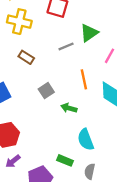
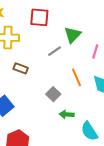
gray square: (46, 91) -> (53, 94), moved
green arrow: (69, 108) -> (67, 114), moved

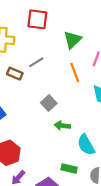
gray line: (54, 51) -> (36, 62), moved
orange line: (76, 77) -> (75, 72), moved

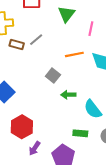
orange line: (75, 72) -> (74, 54), moved, turned -72
brown rectangle: (15, 74) -> (17, 45), moved

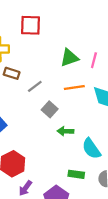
green triangle: (66, 14) -> (69, 58), moved, turned 30
gray line: (36, 40) -> (35, 86), moved

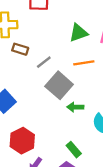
gray square: (50, 109) -> (59, 85), size x1.6
green rectangle: (76, 174) -> (74, 150), moved, turned 42

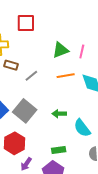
gray square: (59, 85) -> (25, 111), moved
green rectangle: (74, 150) -> (59, 150), turned -56

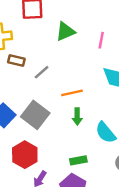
green triangle: (60, 50) -> (65, 31), moved
orange line: (66, 76) -> (72, 93), moved
green arrow: (59, 114) -> (77, 116), turned -88

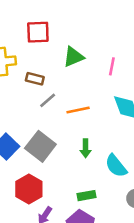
brown rectangle: (16, 61) -> (35, 79), moved
orange line: (72, 93) -> (78, 110), moved

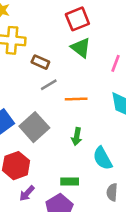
red square: (38, 32) -> (77, 19), moved, turned -30
green triangle: (73, 57) -> (81, 48), turned 50

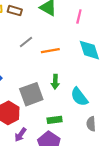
brown rectangle: (40, 62) -> (15, 11), moved
gray square: (34, 127) -> (31, 94), moved, turned 30

